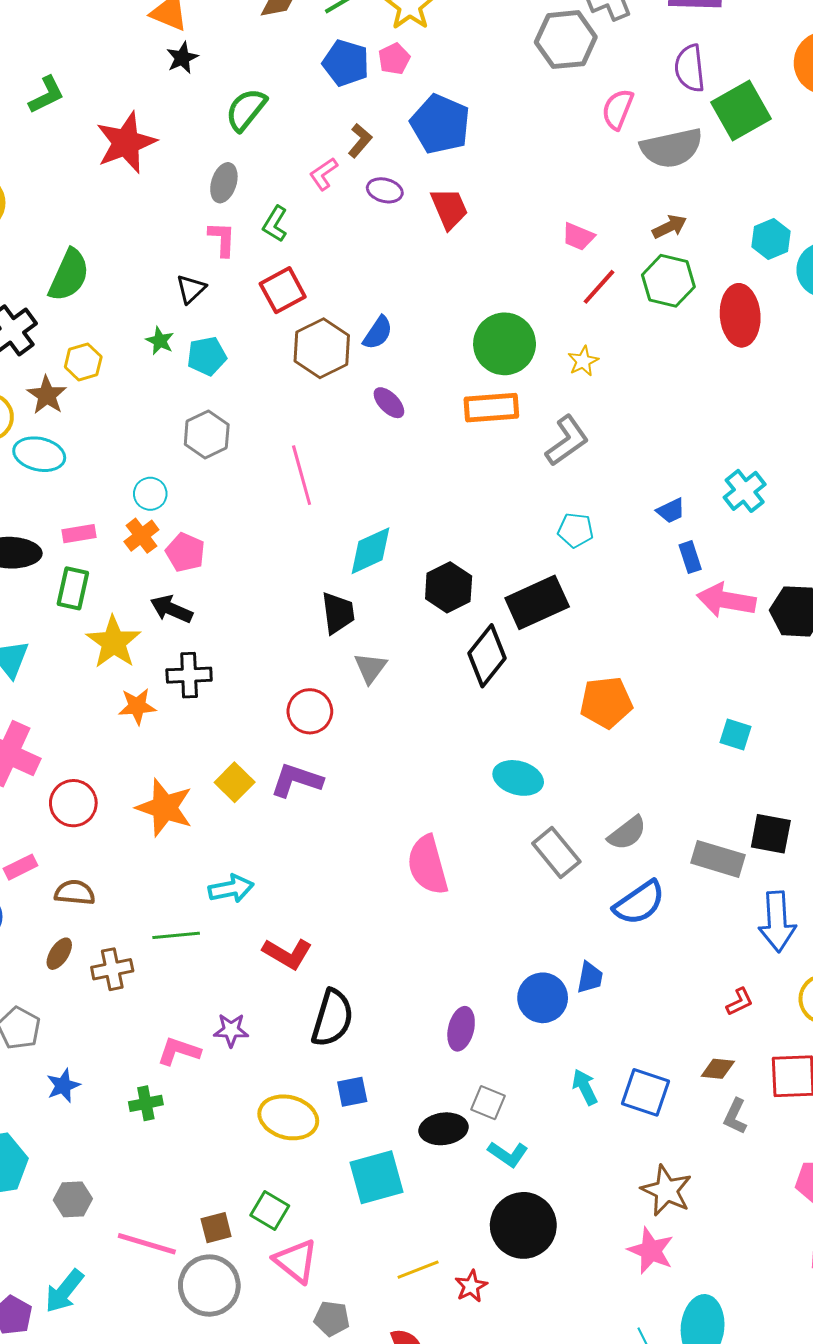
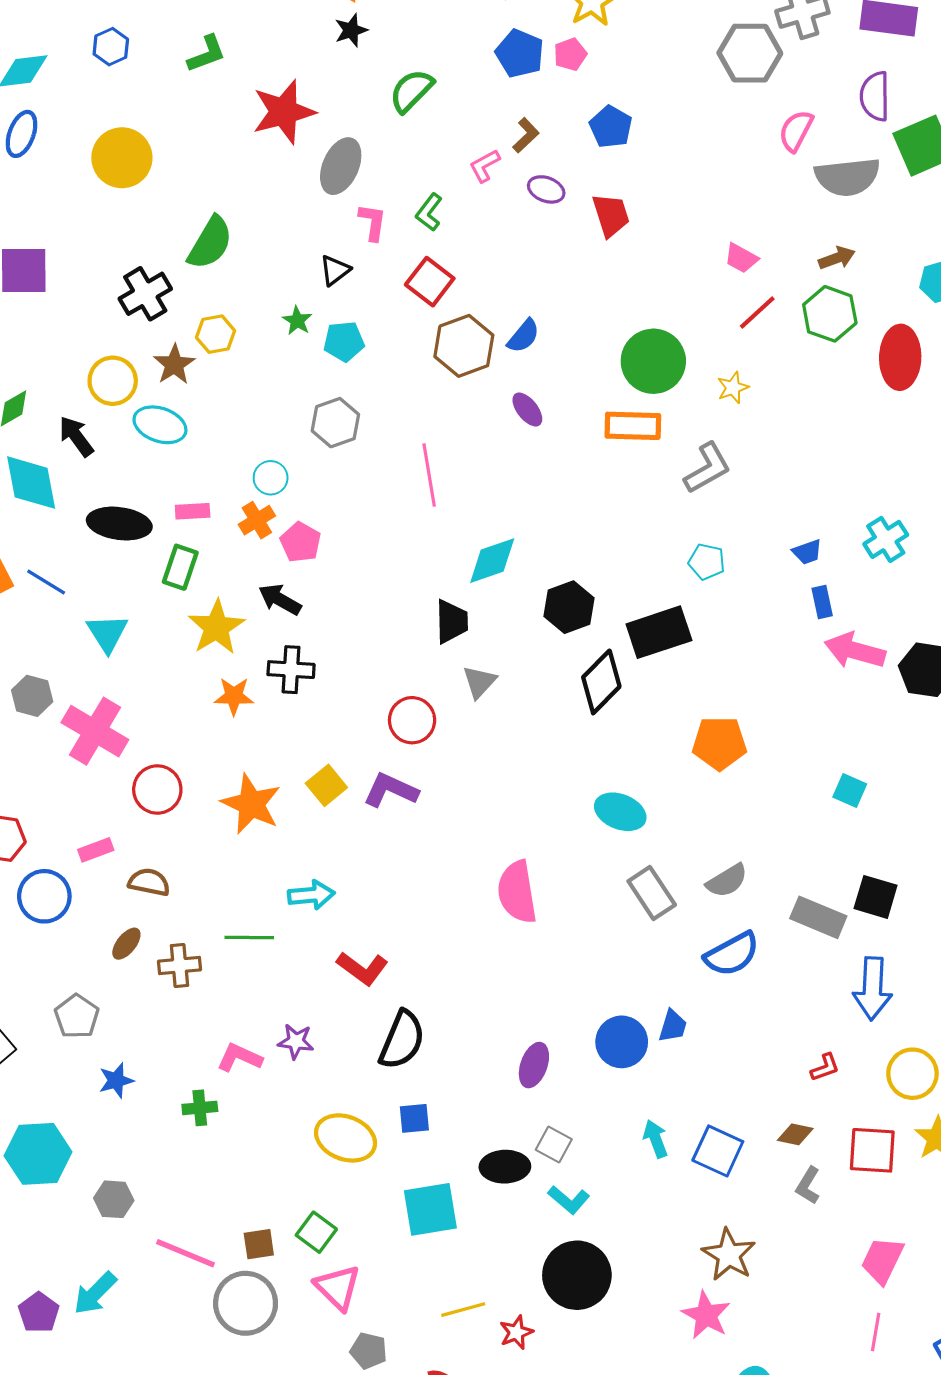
blue pentagon: (440, 124) -> (611, 127), size x0.7
gray ellipse: (224, 183) -> (341, 166), moved, size x1.4
red square: (283, 290) -> (430, 282), turned -30

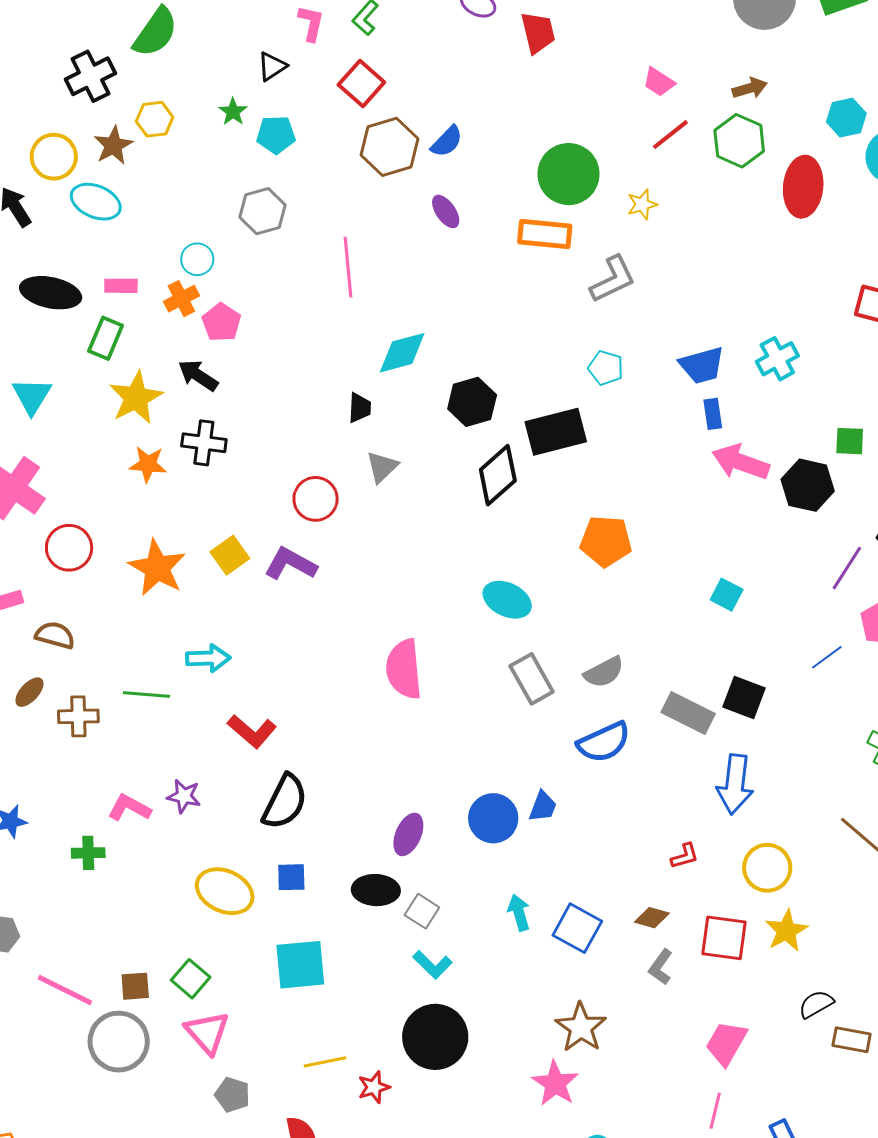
blue trapezoid: (807, 552) -> (702, 365), size x1.6
black trapezoid: (452, 622) -> (360, 408), size x0.7
black ellipse: (505, 1167) -> (376, 890), moved

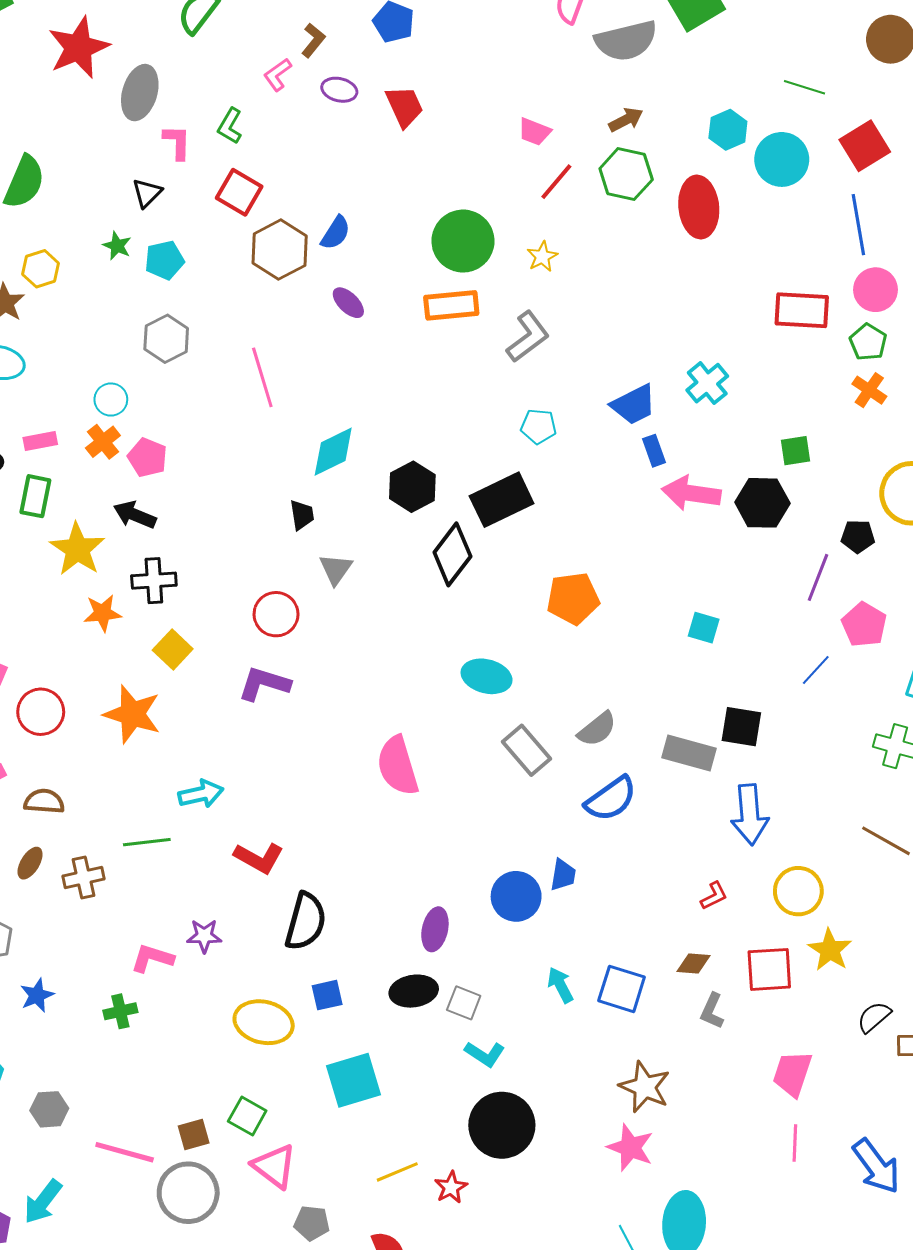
yellow square: (230, 555) -> (173, 649), moved

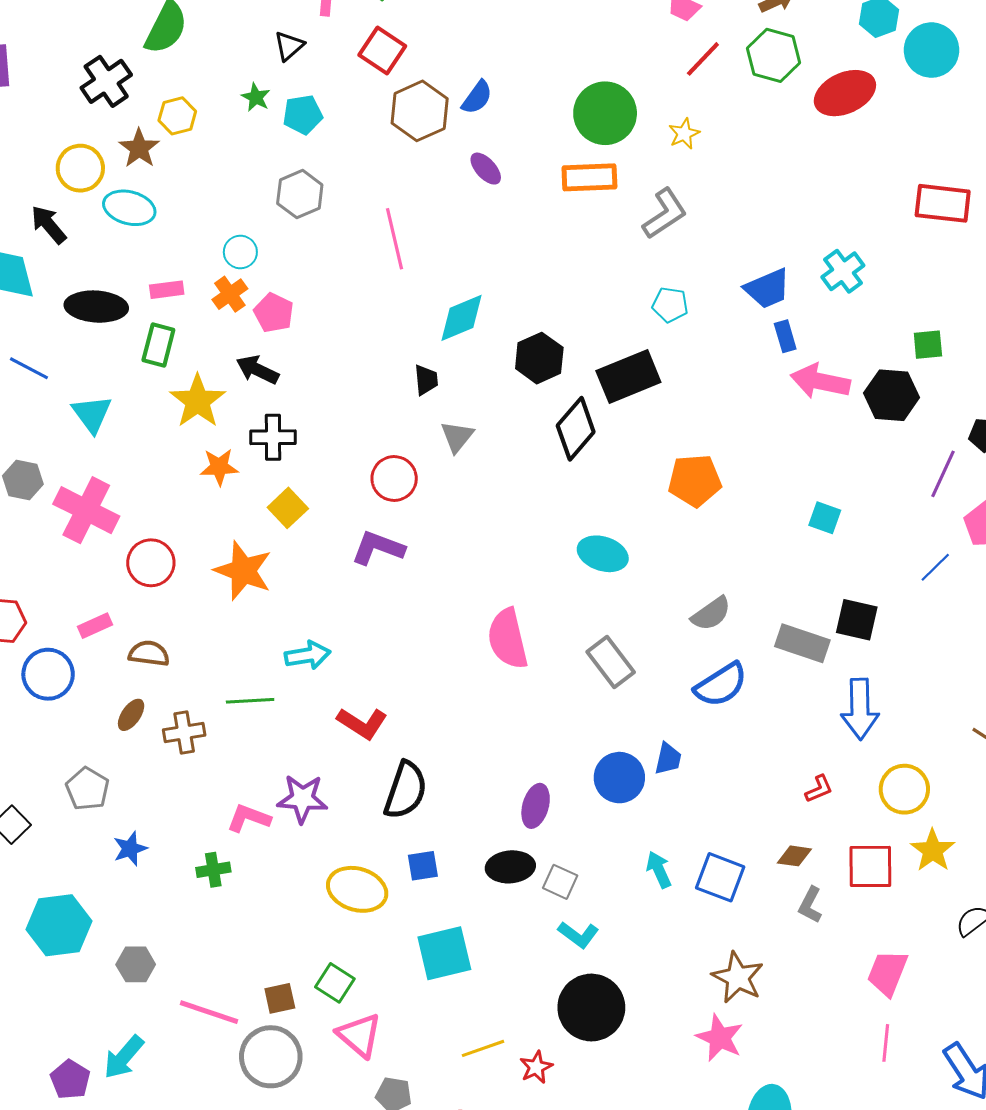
red ellipse: (699, 207) -> (845, 93), turned 68
gray rectangle: (527, 750) -> (611, 662), moved
purple star: (204, 936) -> (302, 799), size x1.4

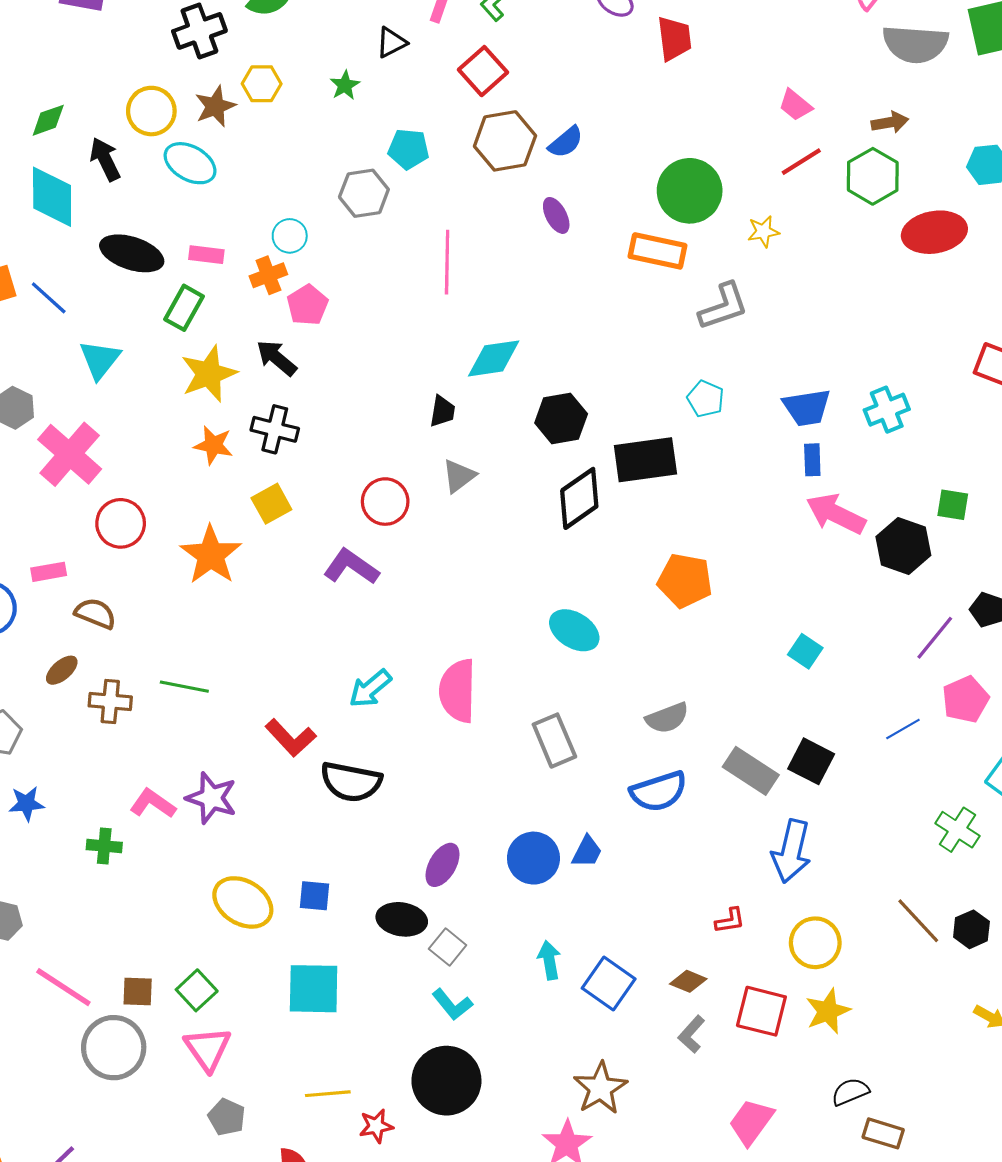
cyan pentagon: (303, 115) -> (408, 149), moved
cyan arrow: (308, 655) -> (370, 689), moved, turned 135
black semicircle: (406, 790) -> (351, 782), moved, turned 68

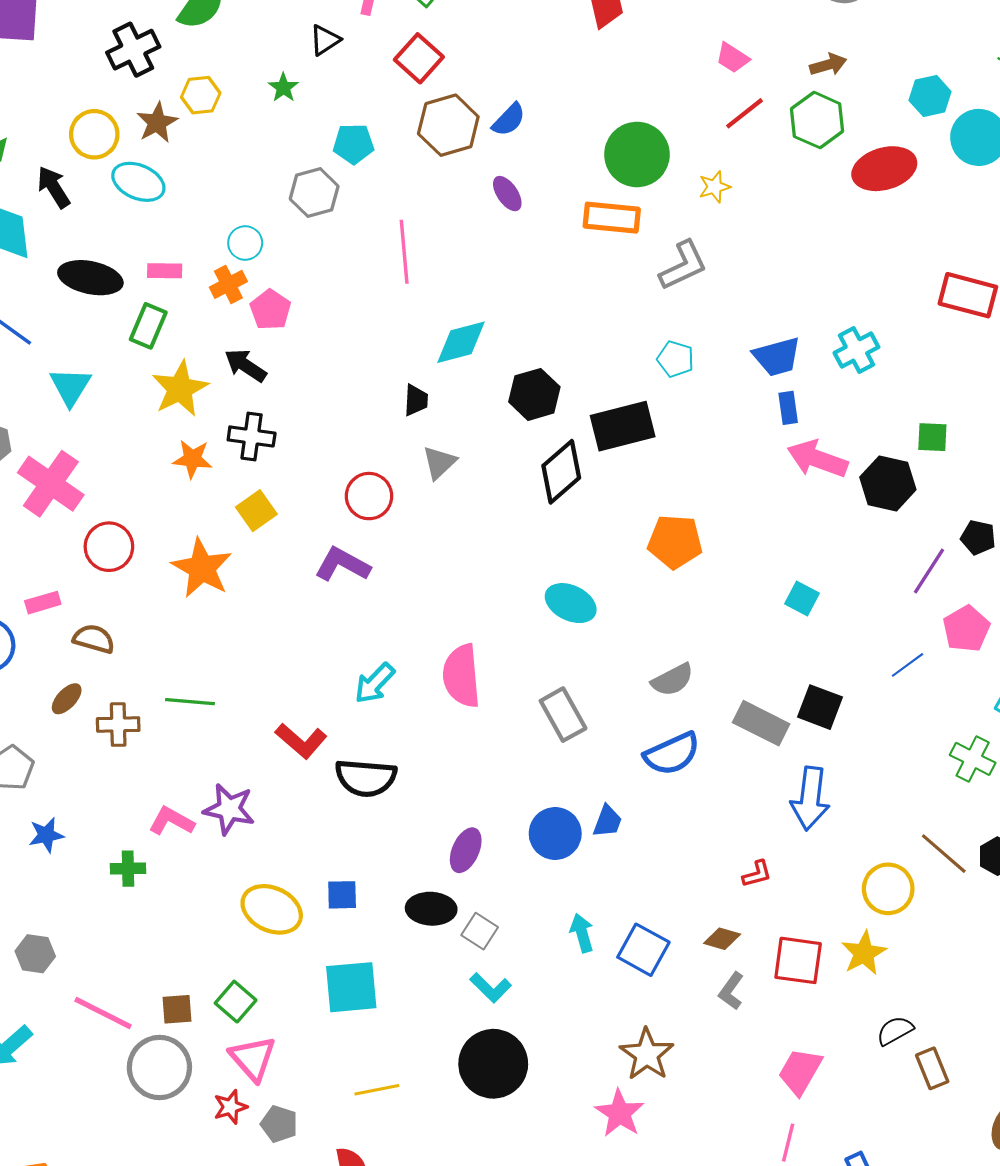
yellow circle: (815, 943) -> (888, 889), moved
red star: (376, 1126) -> (230, 1107), moved
brown rectangle: (883, 1133) -> (932, 1068), turned 57

